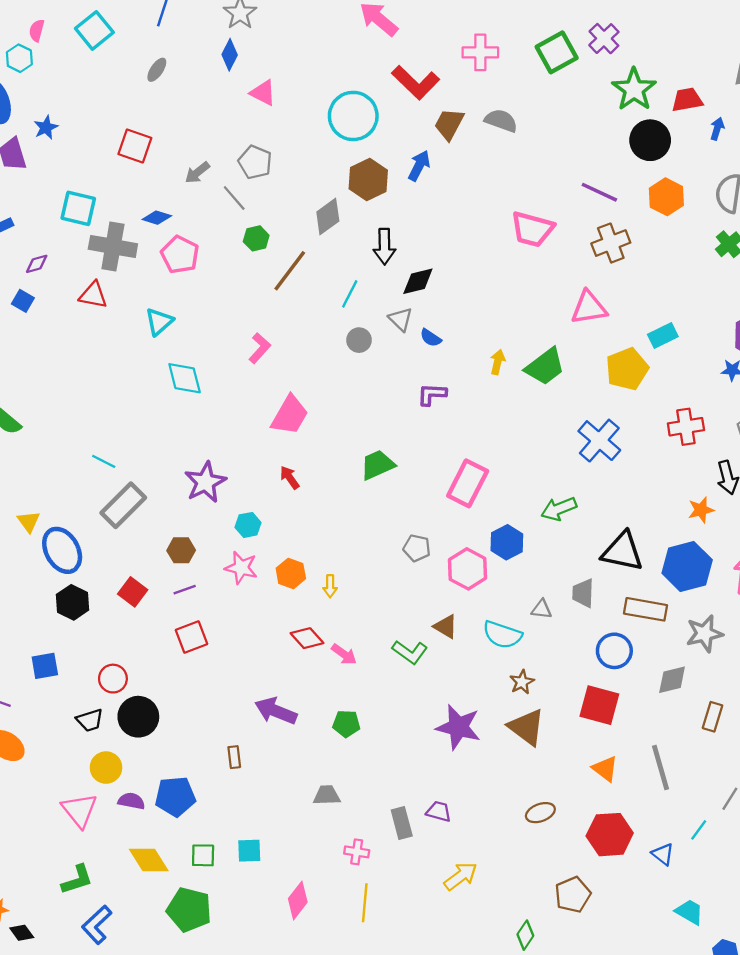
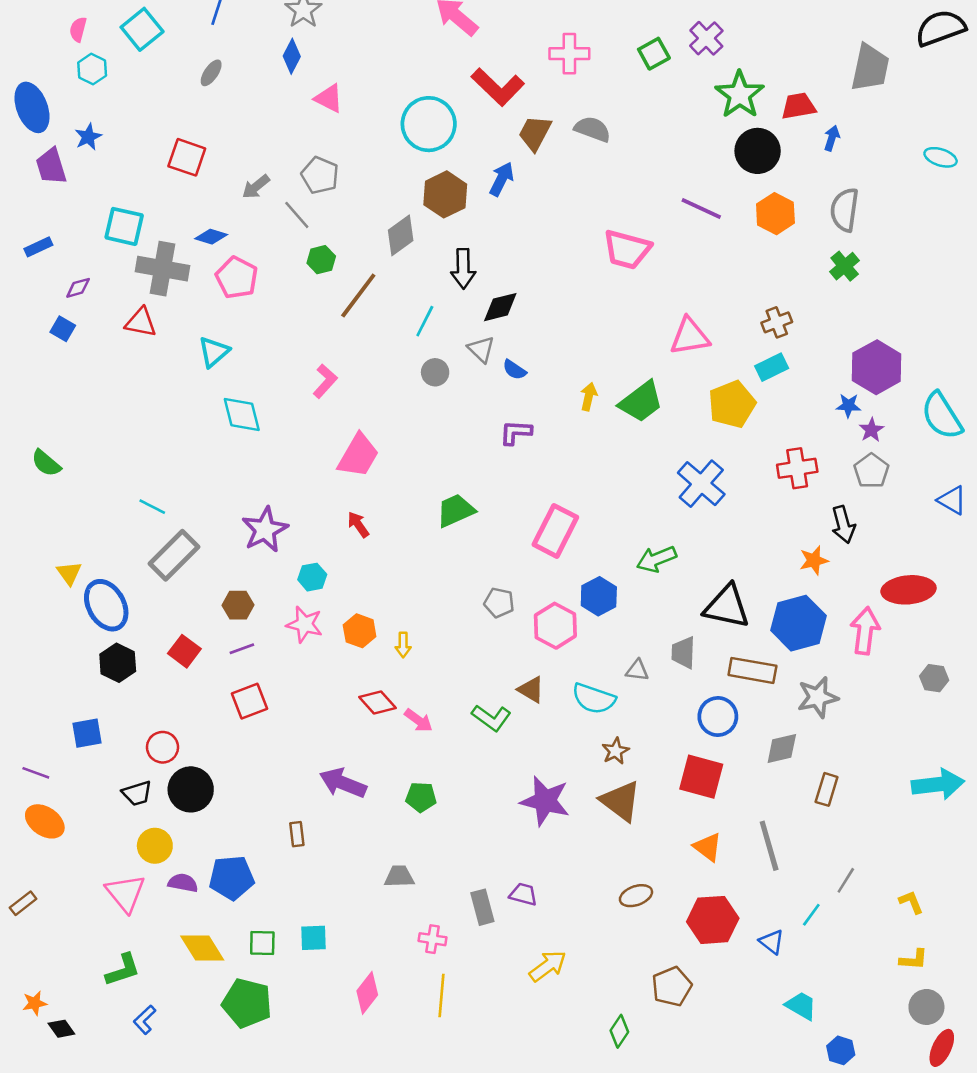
green square: (557, 52) -> (654, 54), size x0.7
cyan hexagon: (19, 58) -> (92, 69), moved
brown cross: (611, 243) -> (777, 322), moved, size x0.7
blue L-shape: (97, 925) -> (145, 1020), size x0.7

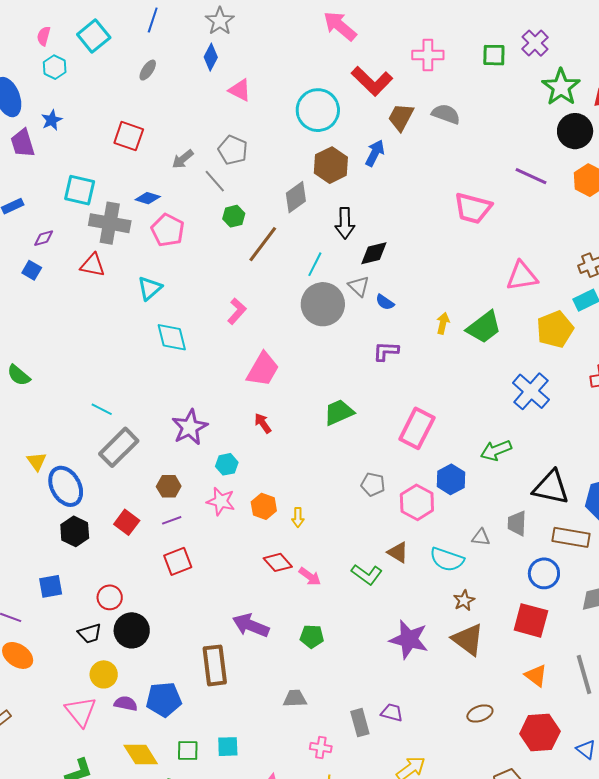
green square: (654, 54) -> (494, 55), turned 30
gray circle: (435, 372) -> (323, 304), size x2.0
brown rectangle: (297, 834) -> (215, 665), size x2.0

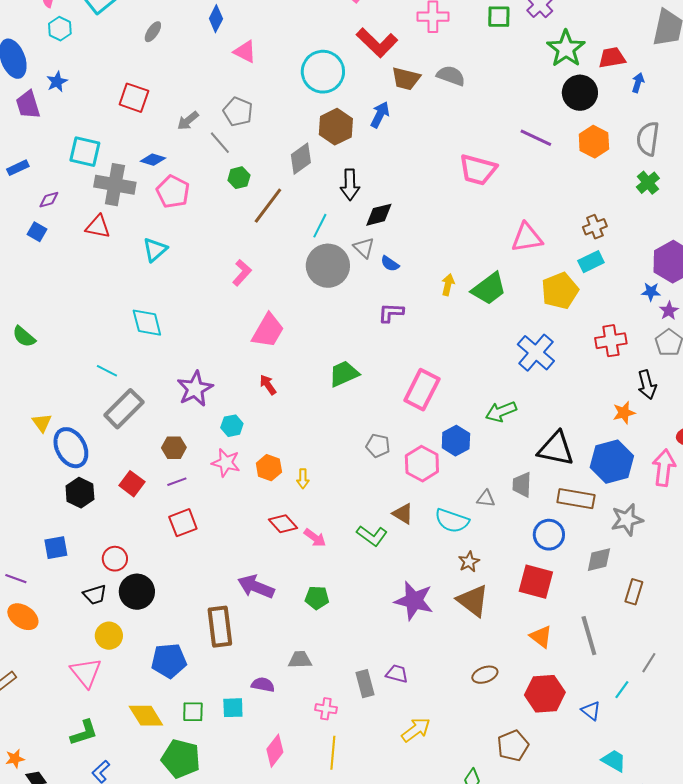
brown trapezoid: (401, 117) -> (406, 79), turned -104
cyan diamond: (172, 337) -> (147, 323), moved
purple semicircle: (126, 703) -> (263, 685), moved

